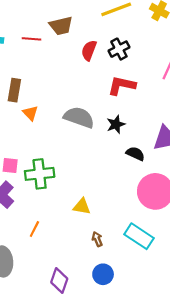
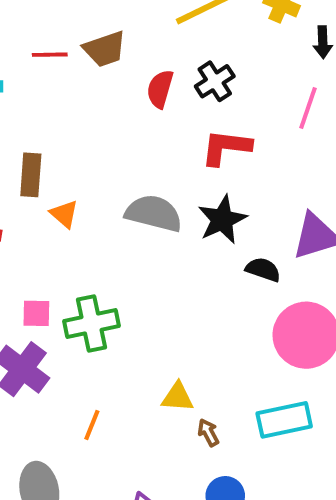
red line: (32, 39) -> (50, 55), moved
black star: (116, 124) -> (222, 220), size x1.4
yellow triangle: (82, 206) -> (177, 397), moved
cyan rectangle: (139, 236) -> (284, 420), turned -40

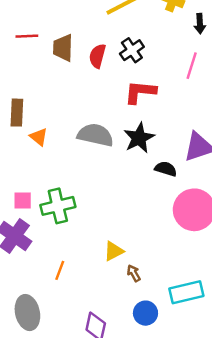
brown trapezoid: (105, 49) -> (63, 48), moved, turned 112
yellow triangle: (177, 397) -> (114, 251), turned -30
cyan rectangle: (284, 420) -> (186, 292), moved

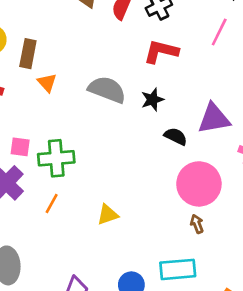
black star: (139, 138) -> (152, 100), size x0.7
orange line: (60, 270) -> (52, 204), moved
brown arrow: (134, 273) -> (197, 224), moved

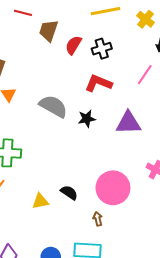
purple triangle: (214, 119) -> (128, 123), moved
black semicircle: (176, 136) -> (69, 193), moved
brown arrow: (197, 224) -> (98, 219), moved

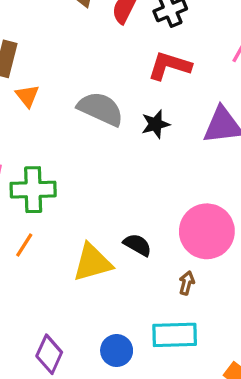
yellow triangle: (40, 201) -> (92, 263), size x1.5
brown arrow: (98, 219) -> (187, 283), turned 32

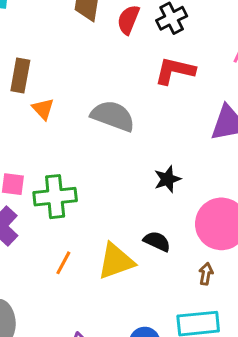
black star: (156, 124) -> (167, 179), moved
orange line: (24, 245) -> (63, 263), moved

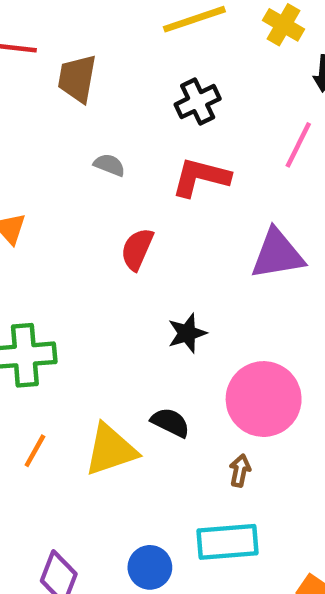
red semicircle: (128, 20) -> (137, 249), moved
gray semicircle: (113, 116) -> (109, 165), moved, size x0.5

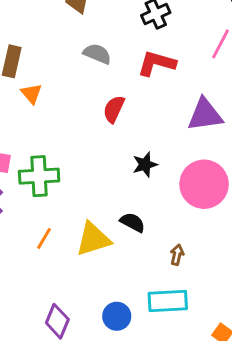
gray semicircle: (109, 165) -> (97, 54), size x1.4
pink circle: (264, 399) -> (204, 184), moved

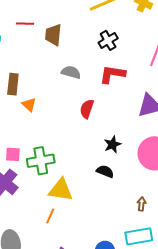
black semicircle: (133, 222) -> (105, 171), moved
orange line: (44, 238) -> (50, 216), moved
yellow triangle: (93, 239) -> (61, 190), moved, turned 32

